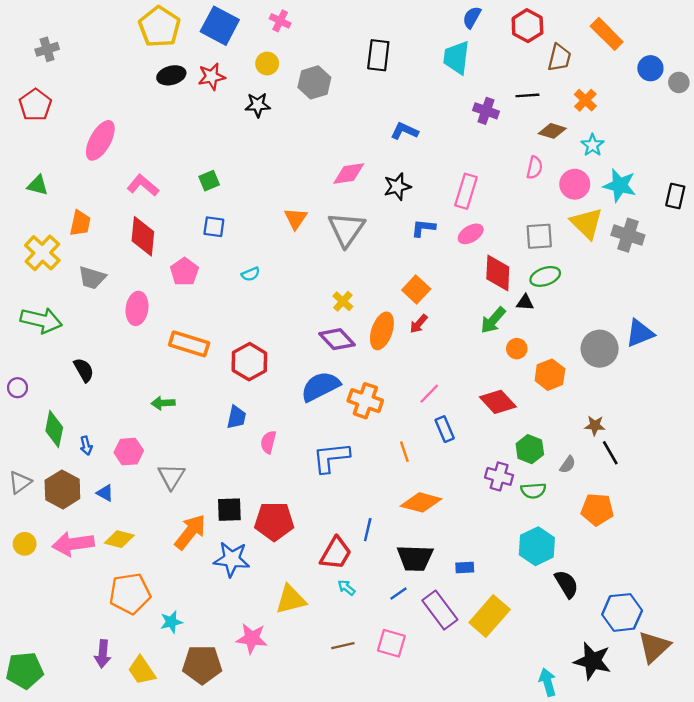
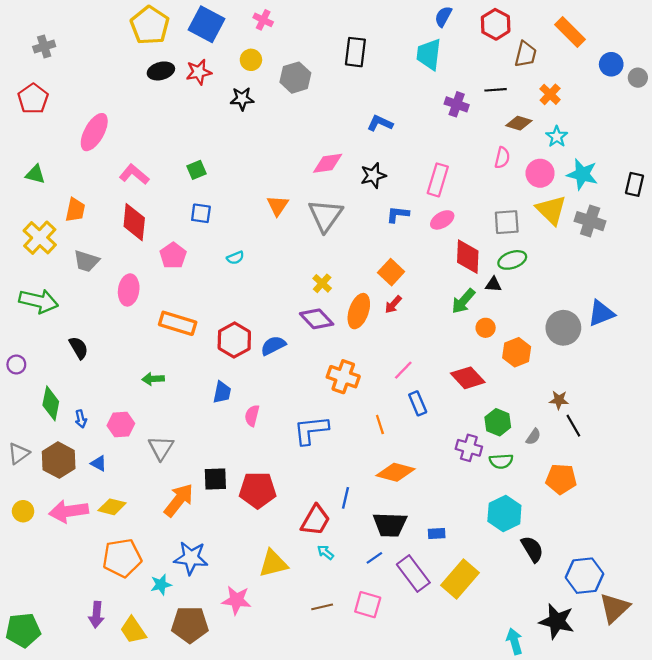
blue semicircle: (320, 386) -> (273, 346), moved, size x0.7
blue star: (232, 559) -> (191, 558), moved

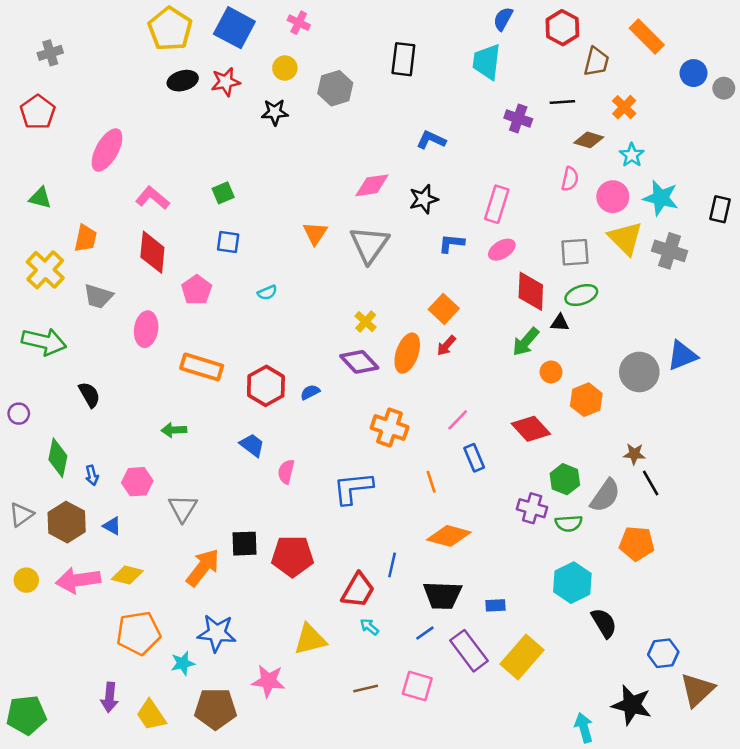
blue semicircle: (273, 346) -> (310, 392), size x0.7
blue trapezoid: (222, 392) -> (252, 445), turned -65
gray semicircle: (533, 437) -> (605, 496), size x1.8
blue hexagon: (584, 576) -> (663, 653), size x0.7

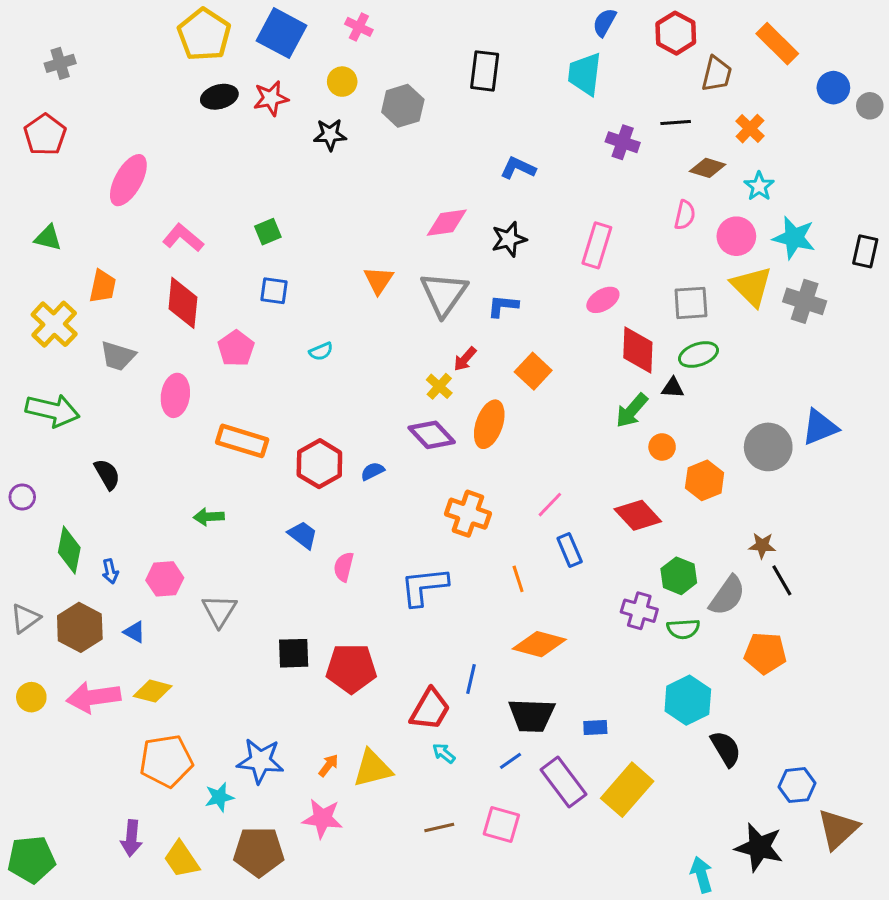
blue L-shape: (451, 243) -> (503, 306), moved
red arrow: (446, 345) -> (465, 359), moved
orange arrow: (203, 567) -> (329, 765), moved, size x0.5

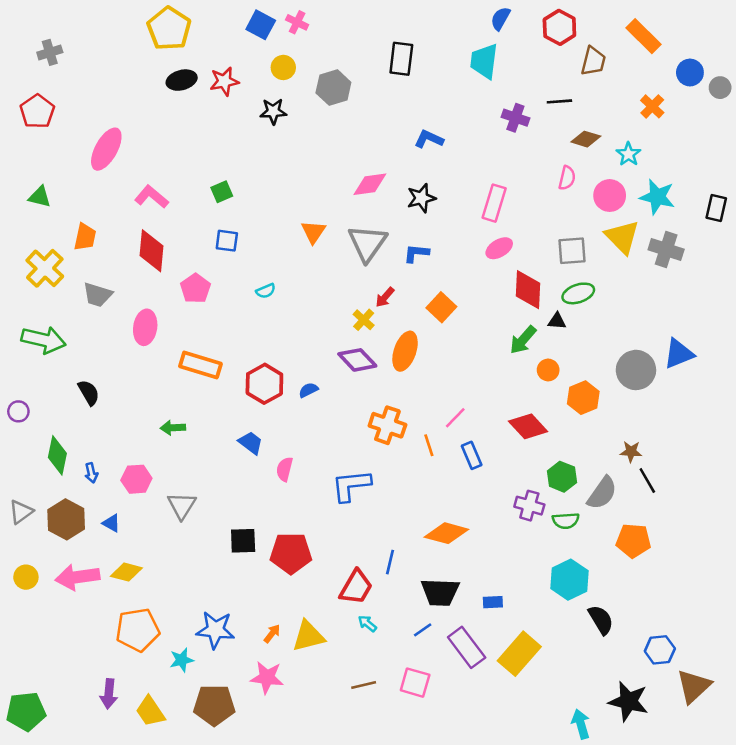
blue square: (282, 33) -> (261, 25), moved, size x0.7
orange cross: (750, 129) -> (652, 106), moved
orange line: (518, 579) -> (429, 445), moved

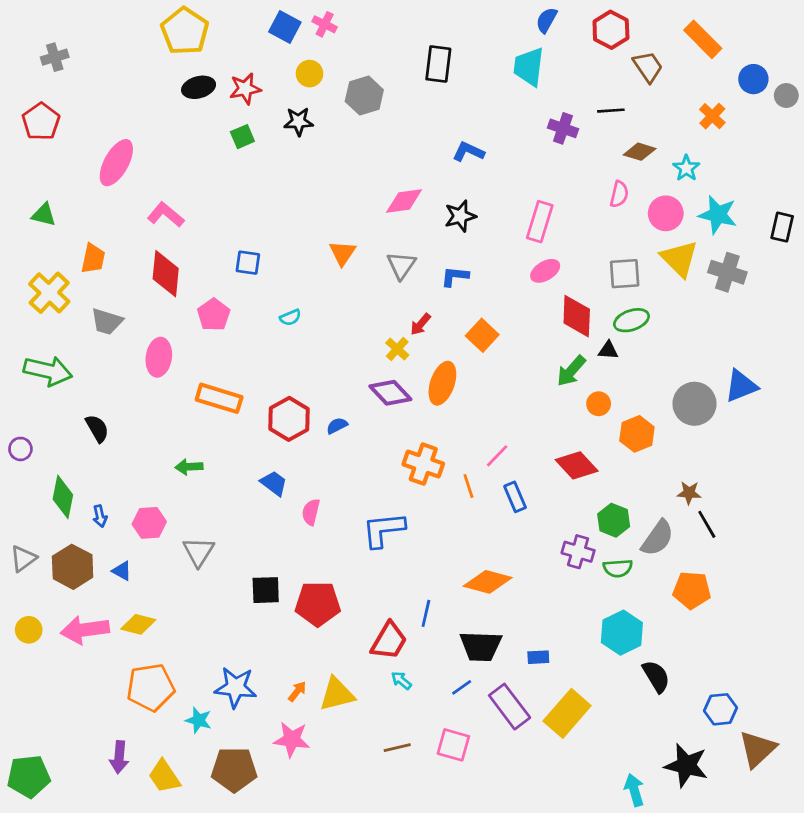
brown trapezoid: (593, 61) -> (648, 67), turned -48
green square: (222, 192) -> (242, 137), moved
gray triangle: (367, 243) -> (401, 265), size x0.7
cyan star: (182, 660) -> (199, 720), turned 30

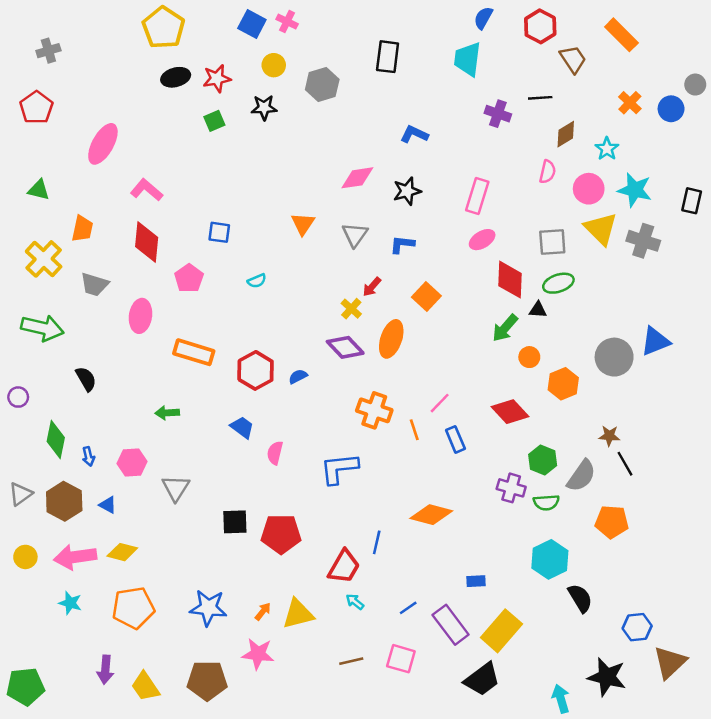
blue circle: (753, 79) -> (671, 109), moved
brown diamond: (640, 152) -> (566, 134), turned -48
black trapezoid: (481, 646) -> (482, 679), moved, turned -39
cyan star: (199, 720) -> (70, 603), moved

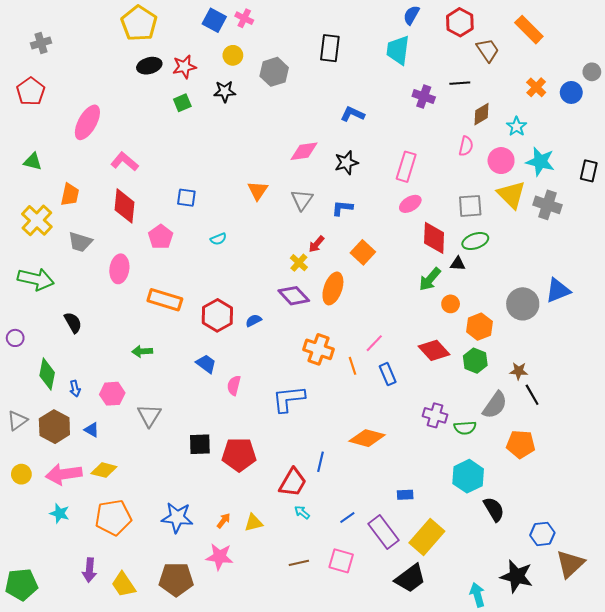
green hexagon: (543, 460) -> (475, 361), moved
yellow triangle: (298, 614) -> (253, 523), size x0.7

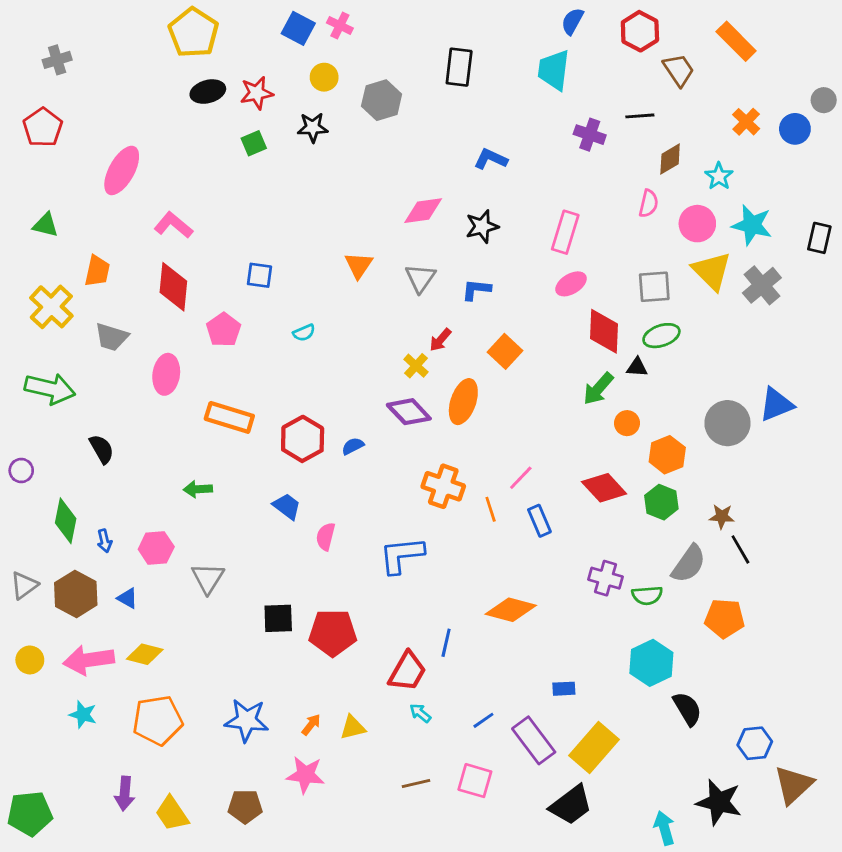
gray cross: (548, 205) -> (762, 285), turned 32
brown pentagon: (176, 579) -> (245, 806), size x0.7

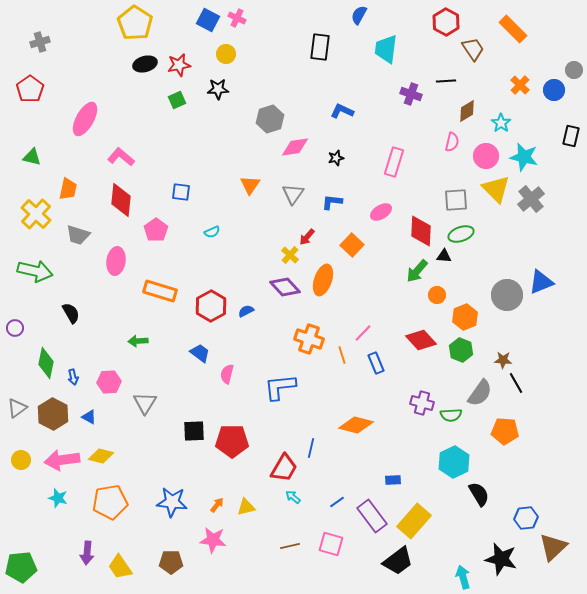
blue semicircle: (572, 21) -> (359, 15), moved
gray hexagon: (382, 100) -> (270, 119), moved
black star: (482, 226) -> (336, 158), size x0.7
black rectangle: (819, 238) -> (571, 136), moved
pink ellipse: (571, 284) -> (381, 212), moved

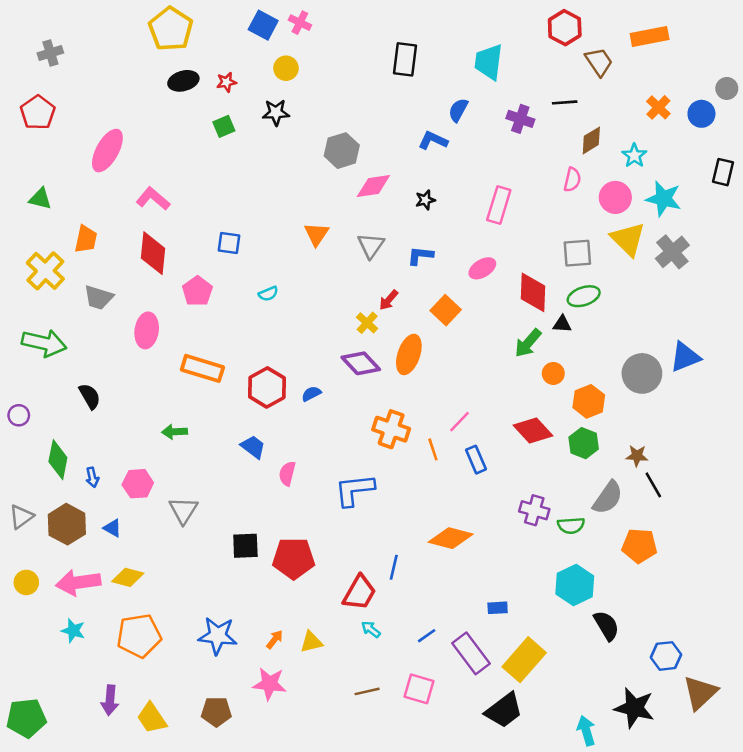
blue semicircle: (359, 15) -> (458, 110), moved
orange rectangle: (513, 29) -> (650, 37), turned -56
red star: (179, 65) -> (226, 82), size x0.7

